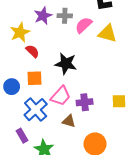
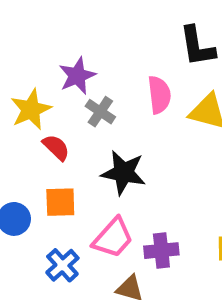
gray cross: (65, 16) -> (100, 112), moved, turned 32
pink semicircle: (84, 25) -> (159, 95), turned 126
blue cross: (36, 110) -> (62, 265), size x0.7

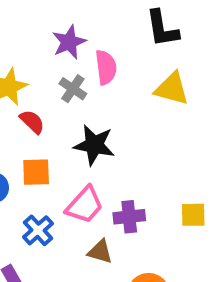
purple star: (77, 76) -> (69, 42), moved
pink semicircle: (159, 95) -> (106, 67), moved

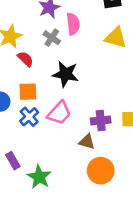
purple cross: (129, 217) -> (101, 120), moved
blue cross: (38, 230) -> (29, 117), moved
brown triangle: (100, 252) -> (87, 142), moved

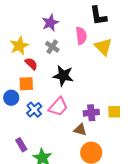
pink semicircle: (73, 24) -> (81, 36), moved
yellow triangle: (116, 38) -> (103, 47), turned 30
orange square: (28, 92) -> (26, 84), moved

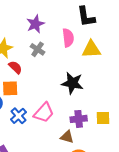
yellow triangle: (103, 47) -> (91, 49), turned -48
black star: (63, 76) -> (72, 83), moved

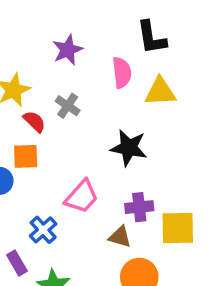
gray cross: (38, 49) -> (68, 106), moved
blue cross: (19, 116) -> (43, 230), moved
yellow square: (103, 118) -> (178, 228), moved, size x1.5

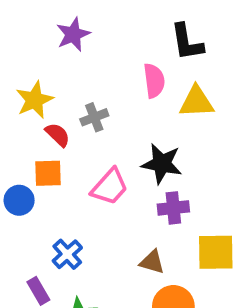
purple star: (68, 50) -> (73, 34), moved
gray cross: (68, 106) -> (94, 117), turned 35
pink trapezoid: (82, 197) -> (110, 187), moved
purple cross: (139, 207) -> (173, 208), moved

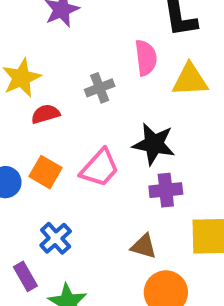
gray cross: (94, 117) -> (100, 88), moved
red semicircle: (58, 135) -> (46, 114), turned -60
orange square: (48, 173) -> (46, 172), moved, turned 32

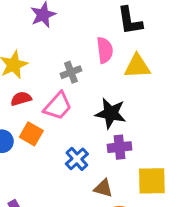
red semicircle: (46, 114) -> (21, 99), moved
pink trapezoid: (100, 168) -> (58, 106), moved
blue cross: (56, 238) -> (77, 159), moved

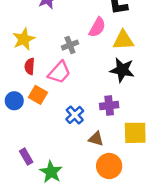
pink semicircle: (105, 50) -> (97, 27), turned 36
red semicircle: (21, 99) -> (30, 66), turned -70
black star: (111, 113) -> (122, 70), moved

